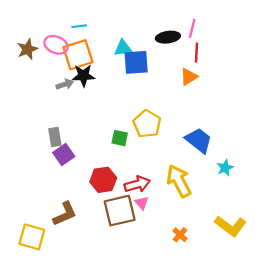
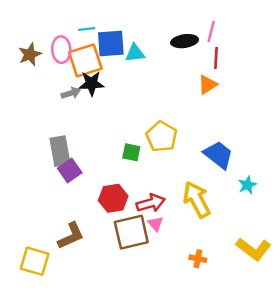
pink ellipse: (56, 45) -> (61, 50), turned 65
blue square: (136, 62) -> (111, 44), moved
gray rectangle: (55, 137) -> (60, 151), size x1.4
orange cross: (180, 235) -> (198, 259), turned -32

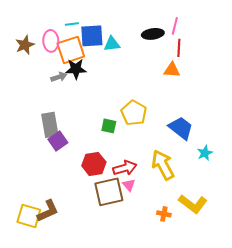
orange triangle: (208, 85) -> (172, 70), turned 36
brown L-shape: (71, 236) -> (48, 211), moved
yellow L-shape: (253, 249) -> (193, 204), moved

